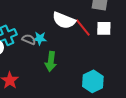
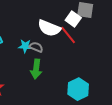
white square: (104, 28) -> (73, 19), moved, turned 35
gray semicircle: (29, 39) -> (36, 47), moved

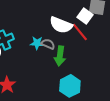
green arrow: (36, 69) -> (60, 56), moved
cyan hexagon: (78, 89) -> (70, 86), moved

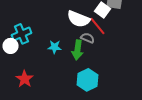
cyan star: (37, 43) -> (54, 47), moved
gray semicircle: (48, 44) -> (88, 38), moved

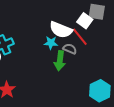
cyan star: (54, 47) -> (51, 43), moved
cyan hexagon: (88, 80) -> (100, 91), moved

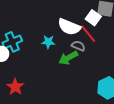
cyan star: (51, 43) -> (48, 42), moved
green arrow: (60, 61) -> (68, 58), turned 54

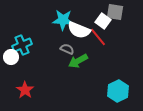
cyan star: (48, 42) -> (63, 20), moved, size x1.5
gray semicircle: (78, 46) -> (67, 49), moved

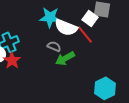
red star: (25, 90) -> (12, 60), moved

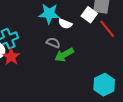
white semicircle: (66, 27) -> (65, 24), size x0.6
red line: (85, 34) -> (107, 29), moved

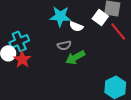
gray semicircle: (53, 43) -> (64, 45), turned 144

